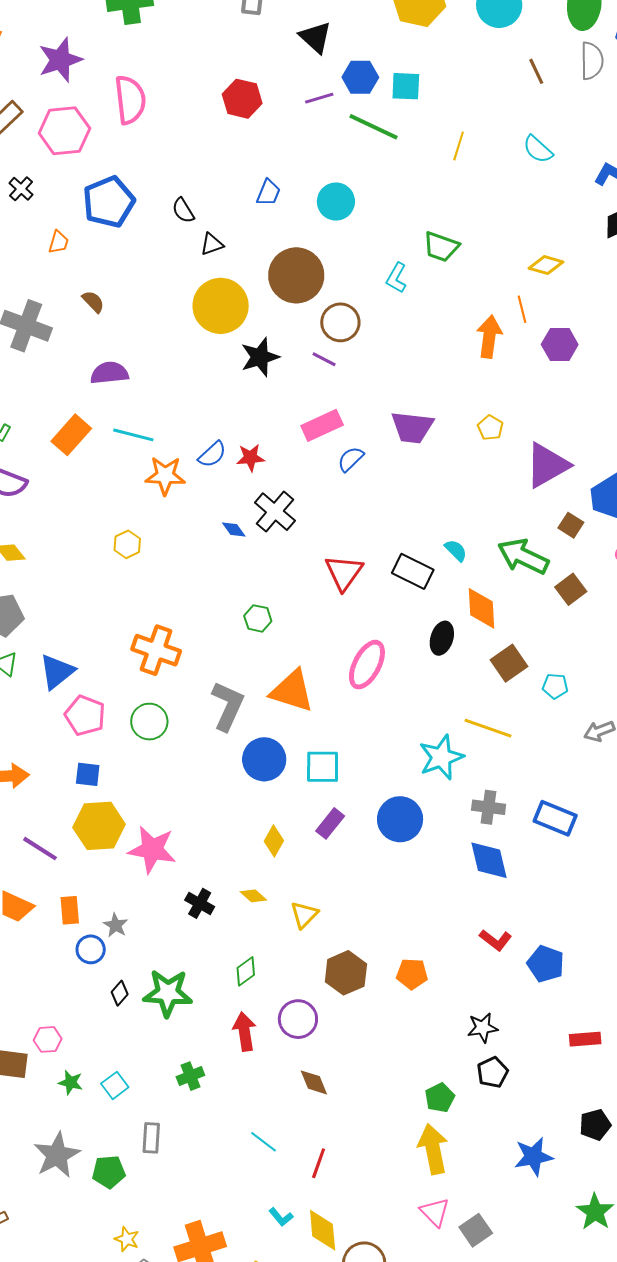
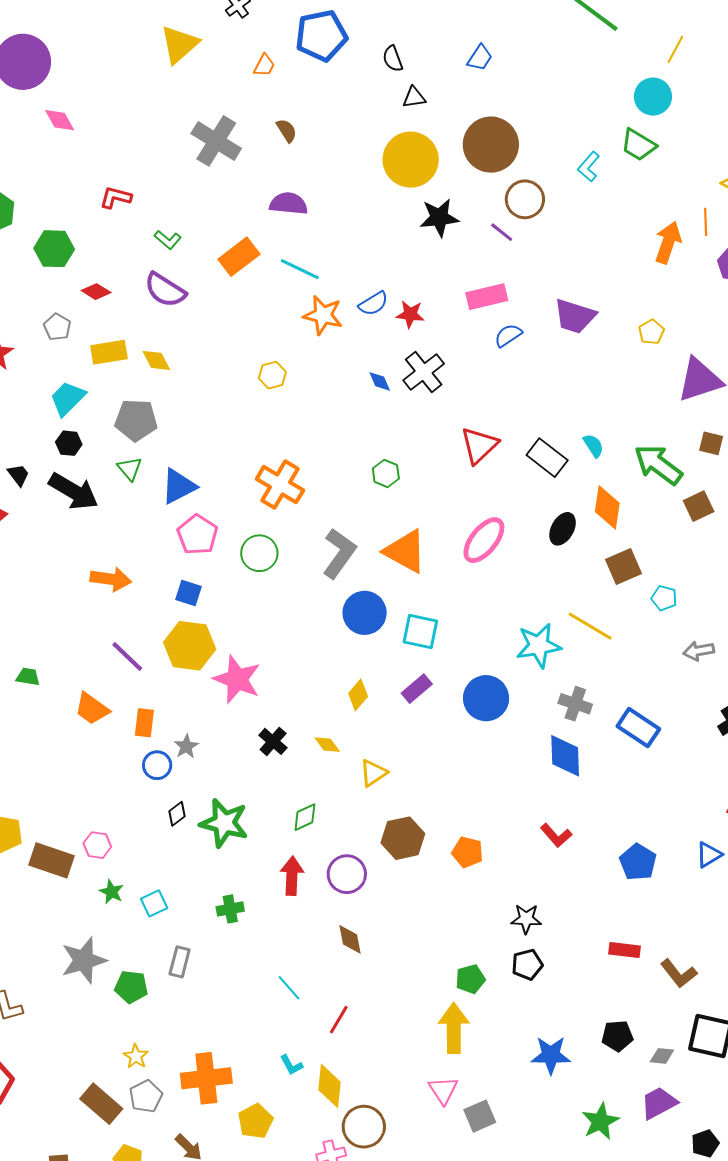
cyan circle: (336, 202) -> (653, 97), moved
brown square: (571, 525) -> (711, 443), turned -30
blue pentagon: (546, 964) -> (638, 862), moved

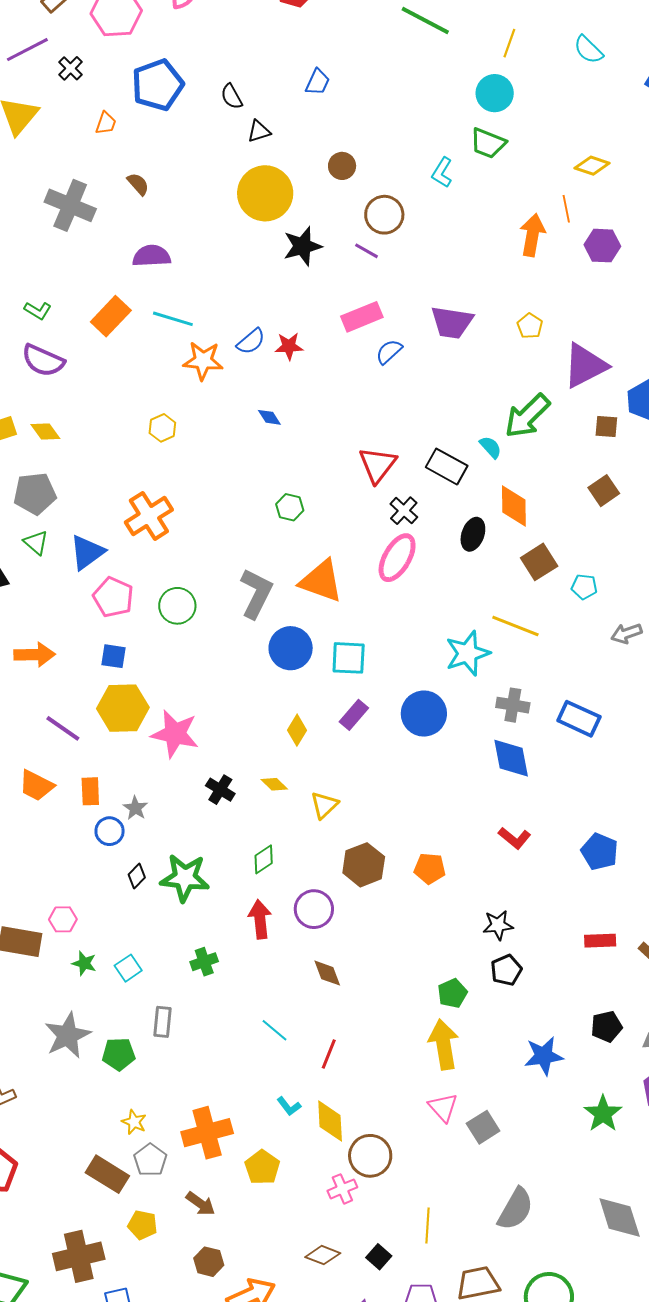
brown circle: (491, 145) -> (342, 166), size x0.5
black cross: (424, 372) -> (404, 511), moved, size x0.7
green arrow: (658, 465) -> (527, 416), moved, turned -72
orange cross: (280, 485) -> (149, 516), moved, turned 36

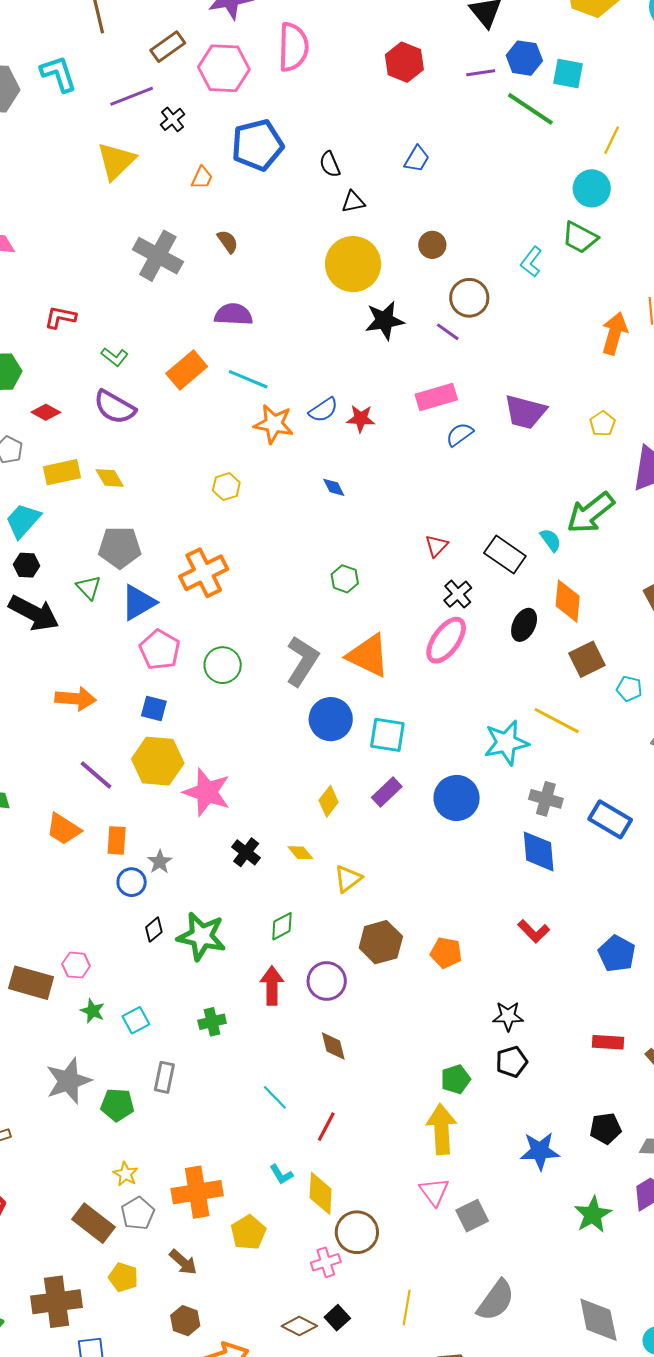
red triangle: (378, 465) -> (436, 546), size x0.6
gray pentagon: (35, 494) -> (120, 547), moved
black square: (379, 1257) -> (337, 1318), moved

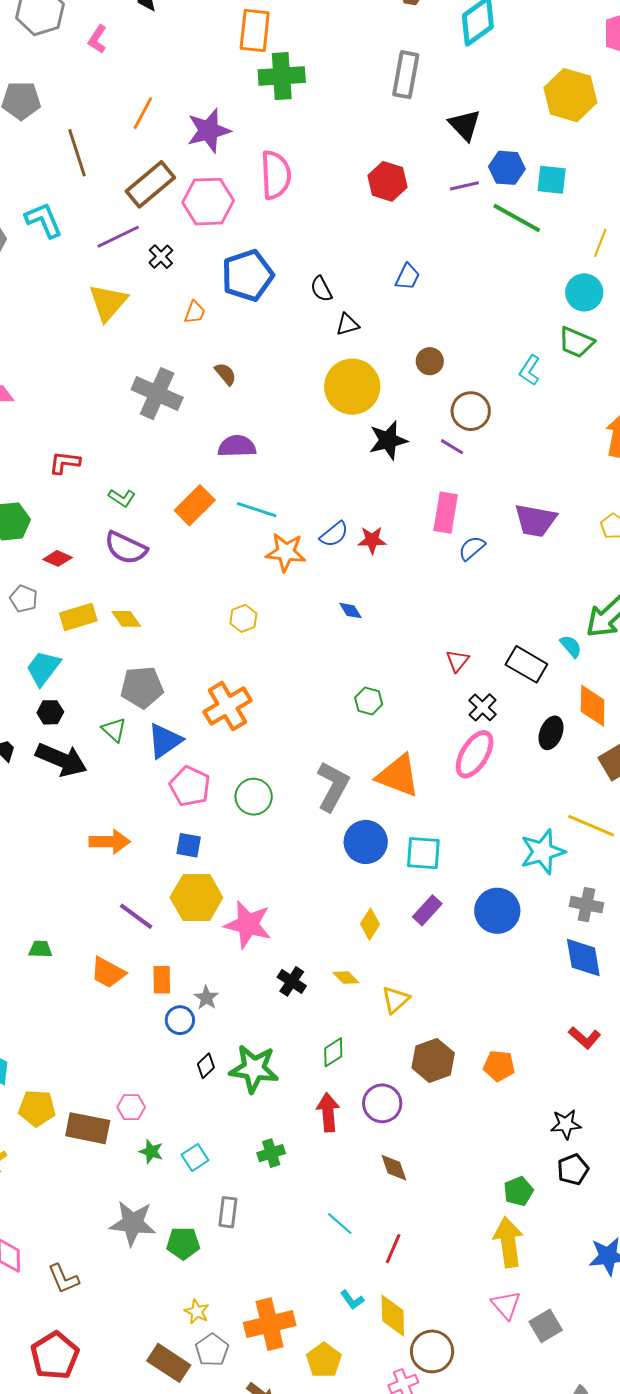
brown rectangle: (168, 47) -> (150, 184), size x1.4
pink rectangle: (436, 397) -> (446, 513), turned -60
gray star: (69, 1081) -> (133, 1223), turned 30

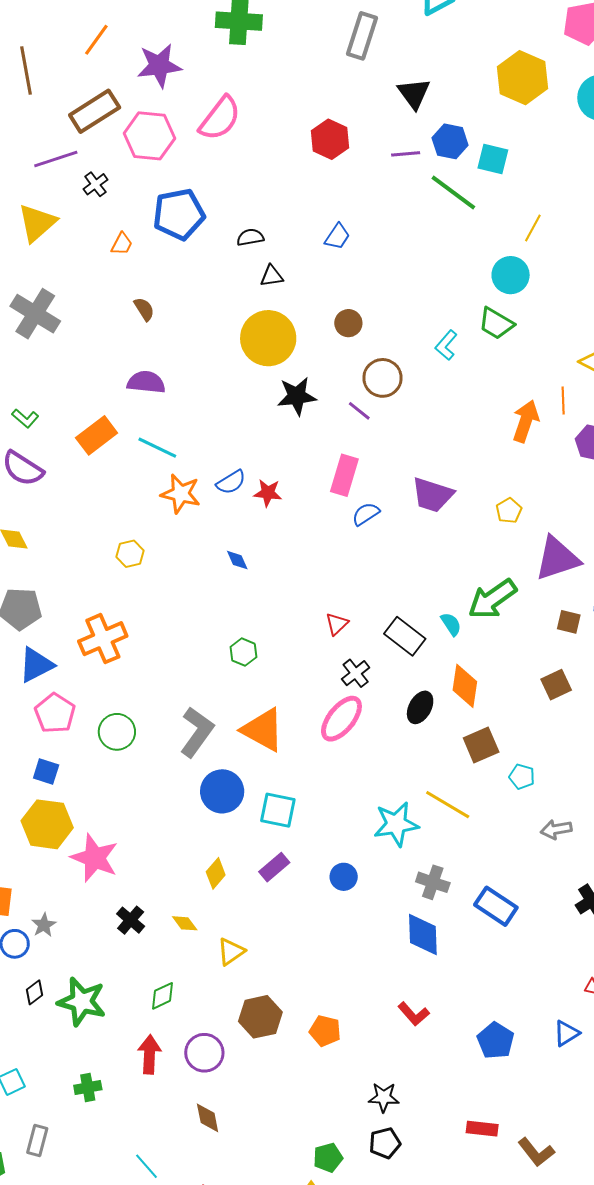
pink semicircle: (276, 175) -> (220, 118), turned 33
black semicircle: (321, 289) -> (250, 237), turned 100
gray cross: (157, 394) -> (35, 314), moved
blue circle: (497, 911) -> (344, 877), size x0.6

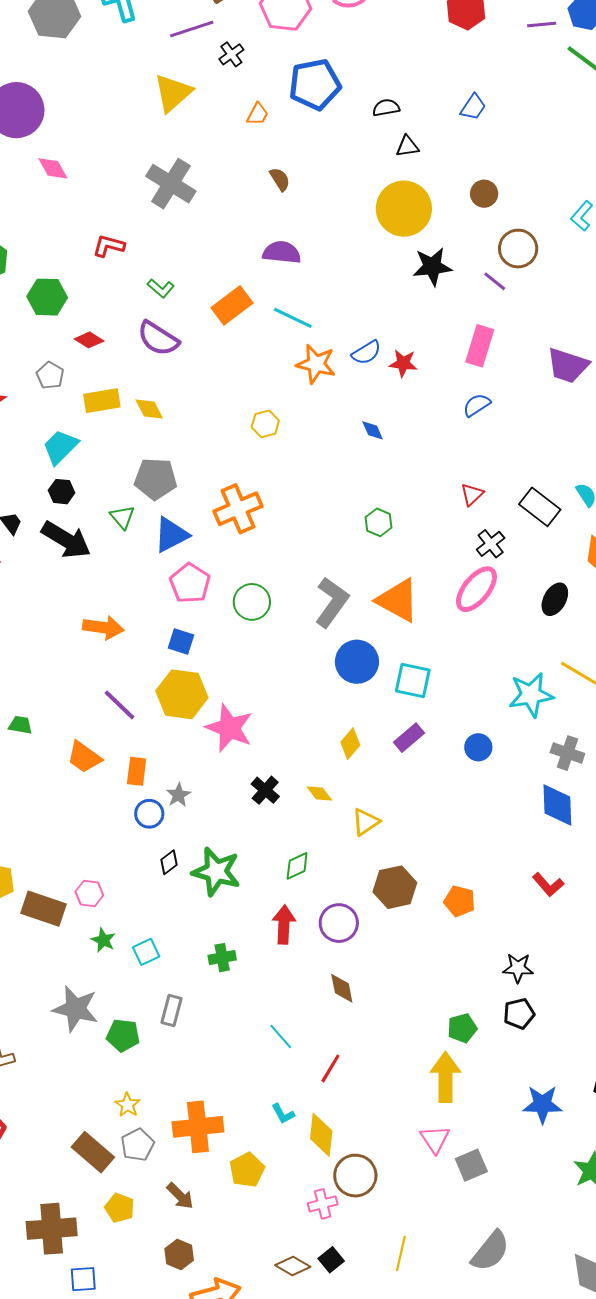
blue semicircle: (366, 514) -> (477, 405), moved
black ellipse: (420, 707) -> (555, 599), moved

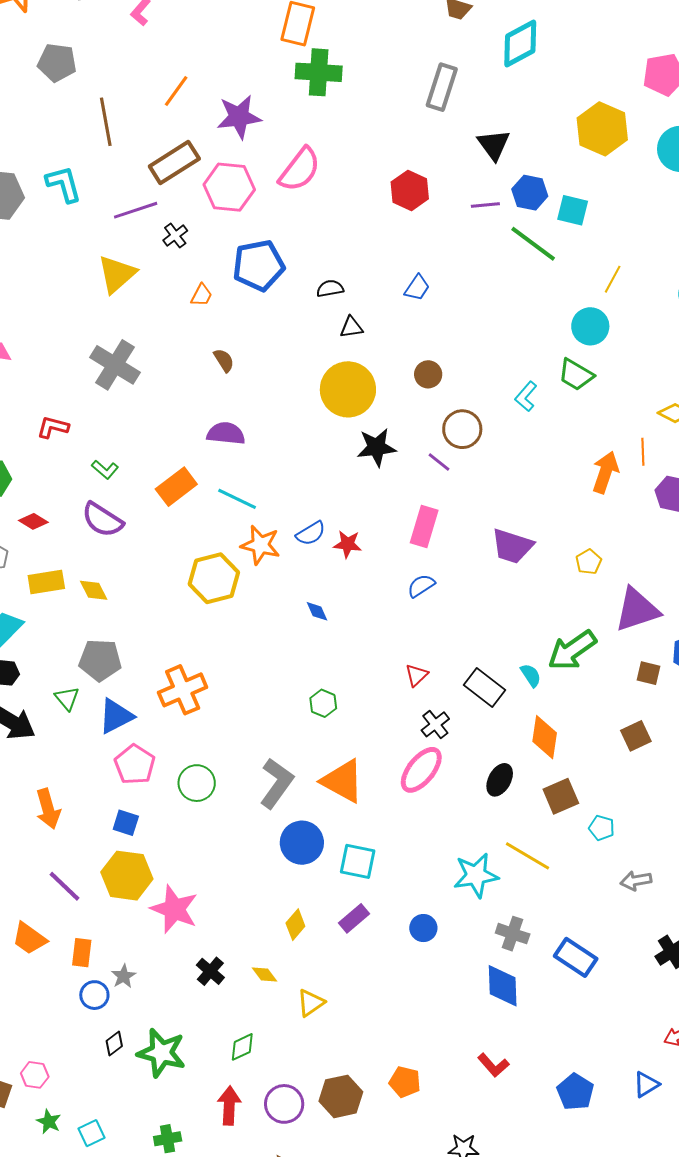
yellow hexagon: (265, 424) -> (214, 578), moved, size x1.8
orange arrow: (103, 628) -> (48, 809), turned 66
brown hexagon: (395, 887) -> (341, 1096), moved

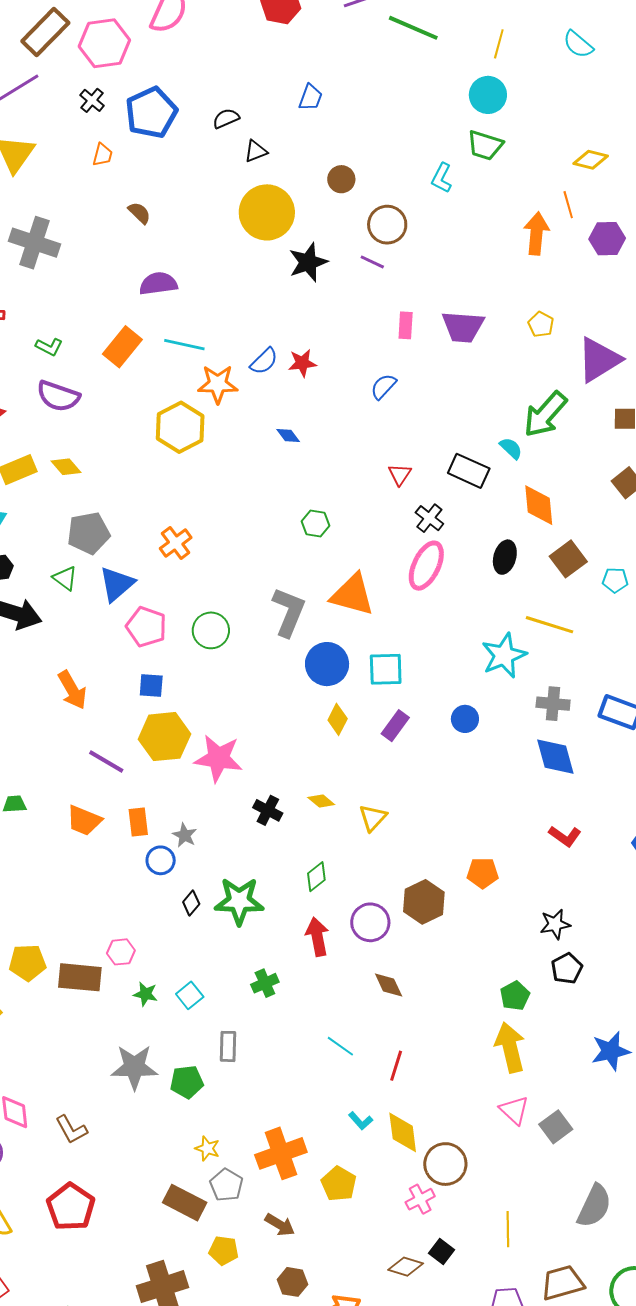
black cross: (175, 236) -> (92, 100), moved
pink rectangle: (424, 526) -> (406, 325), moved, size x0.7
orange cross: (183, 690) -> (176, 543), size x0.7
yellow diamond: (295, 925) -> (338, 719), moved

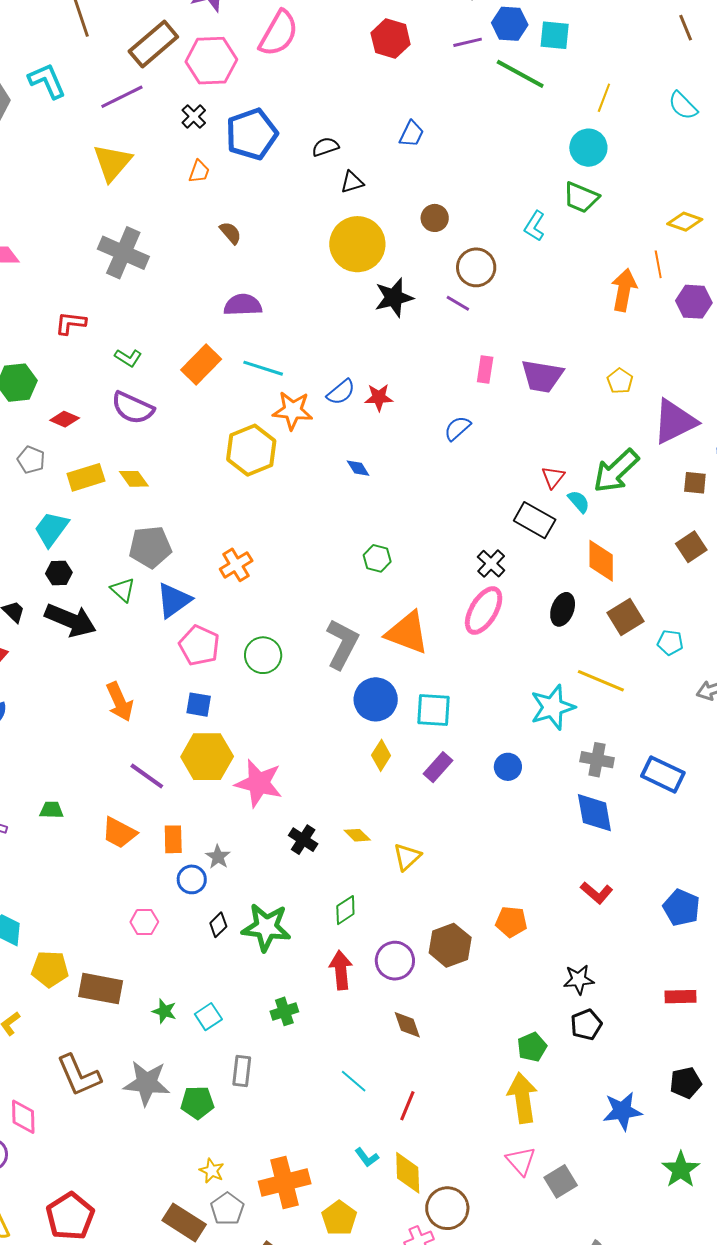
red triangle: (400, 474) -> (553, 477), moved
pink hexagon: (121, 952) -> (144, 922), moved
brown L-shape: (71, 1130) -> (79, 1075), moved, size x1.4

